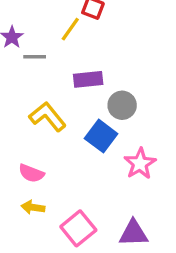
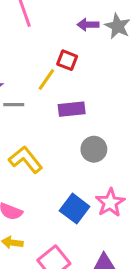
purple rectangle: (88, 79) -> (72, 109), moved
blue square: (101, 136) -> (75, 209), moved

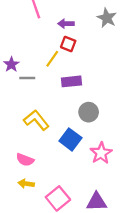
purple arrow: (88, 25) -> (66, 24), moved
blue square: (75, 209) -> (70, 139), moved

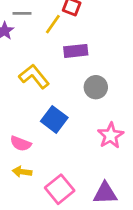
gray line: (27, 78) -> (22, 13), moved
yellow L-shape: (36, 120) -> (34, 76), moved
blue square: (70, 139) -> (54, 119), moved

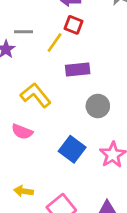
blue square: (54, 119) -> (72, 149), moved
pink semicircle: (21, 144) -> (22, 132), moved

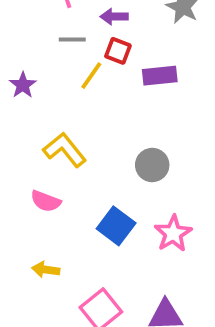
gray line: (23, 32) -> (72, 39), moved
purple rectangle: (78, 70) -> (160, 76), moved
yellow arrow: (23, 191) -> (46, 270), moved

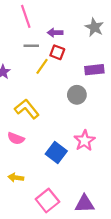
purple rectangle: (160, 76) -> (94, 70), moved
gray circle: (152, 165) -> (77, 95), moved
pink star: (173, 233) -> (85, 141), moved

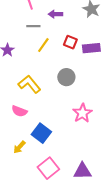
red square: (57, 52) -> (70, 42), moved
gray circle: (77, 95) -> (66, 77), moved
blue square: (56, 153) -> (41, 133), moved
yellow arrow: (16, 178) -> (19, 147), turned -56

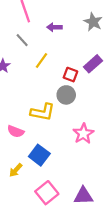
gray line: (33, 26) -> (22, 40), moved, turned 48
red square: (70, 42) -> (70, 75), moved
purple rectangle: (91, 48) -> (93, 64), turned -36
yellow L-shape: (29, 84) -> (43, 112), moved, turned 140

